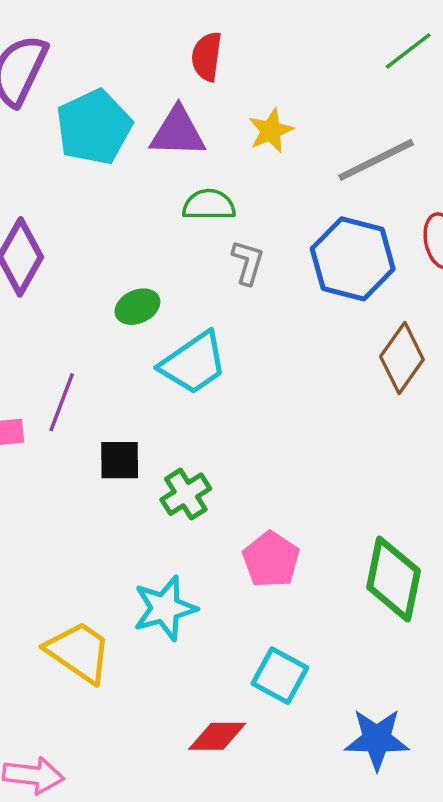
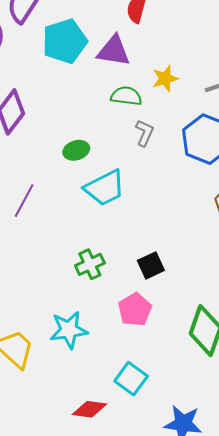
yellow star: (271, 131) -> (165, 79), moved
black square: (120, 460) -> (151, 265), moved, turned -32

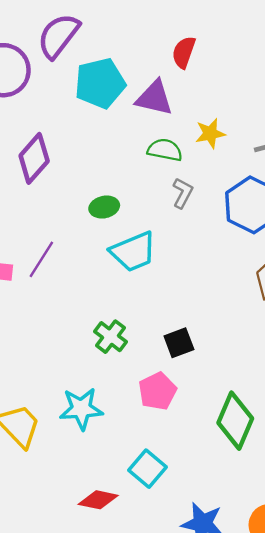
green cross: (90, 264) -> (110, 337), turned -32

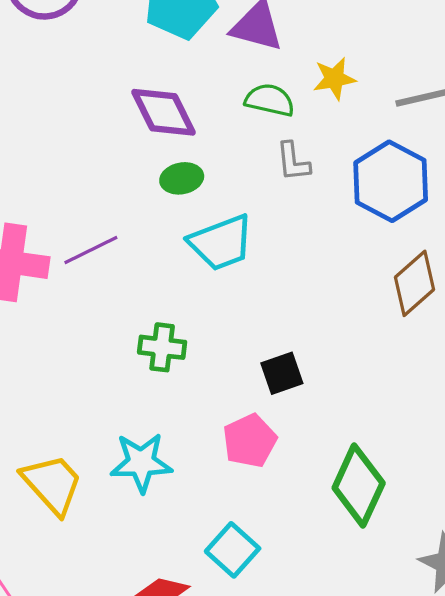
purple diamond: (34, 158) -> (163, 112), moved, turned -69
gray L-shape: (183, 193) -> (293, 162), turned 144
purple line: (41, 259) -> (91, 250), turned 30
green cross: (110, 337) -> (162, 347), moved, turned -32

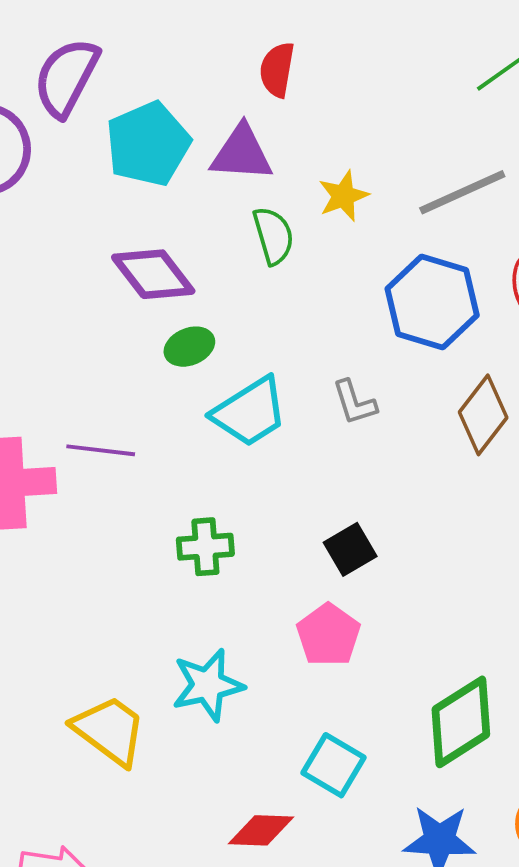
green semicircle: (270, 100) -> (273, 236), turned 72
gray L-shape: (293, 162) -> (354, 402), moved
purple line: (91, 250) -> (101, 450), turned 44
green diamond: (359, 485) -> (461, 722), moved, turned 44

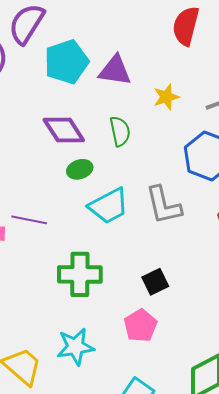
red semicircle: (277, 70) -> (186, 26), moved, size x1.4
green semicircle: (273, 236) -> (120, 131), moved
gray L-shape: (354, 402) -> (164, 205), size x1.6
green cross: (205, 547) -> (80, 274), size x1.5

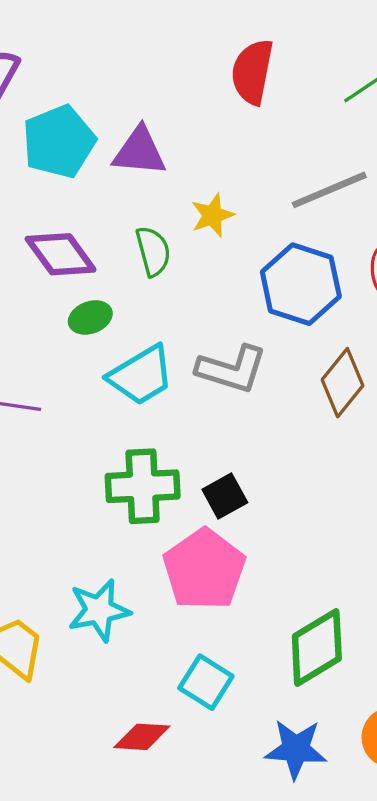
yellow star: (166, 97) -> (212, 215), moved
gray L-shape: (164, 205) -> (232, 369), turned -57
green cross: (80, 274) -> (143, 486), moved
pink pentagon: (140, 326) -> (204, 569), size x1.5

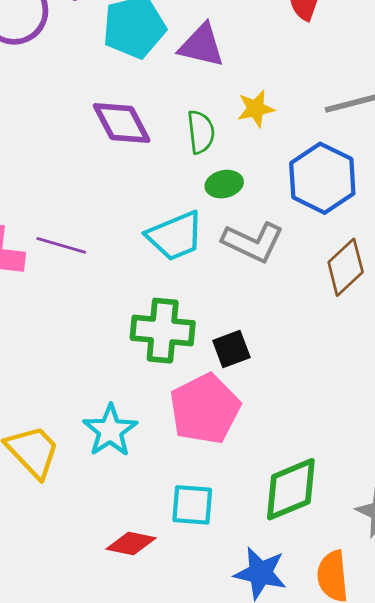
green ellipse: (90, 317) -> (224, 184), moved
cyan star: (99, 610) -> (110, 431), turned -30
cyan square: (206, 682) -> (192, 505), turned -36

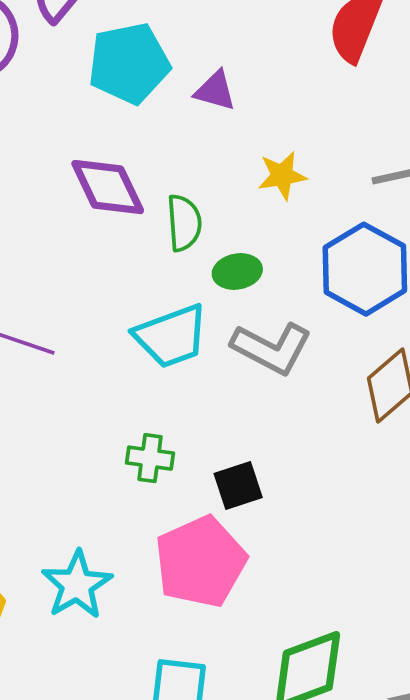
purple triangle: (202, 45) -> (215, 91), size x0.7
green semicircle: (201, 132) -> (184, 223), moved
green cross: (163, 331) -> (150, 458), size x0.6

